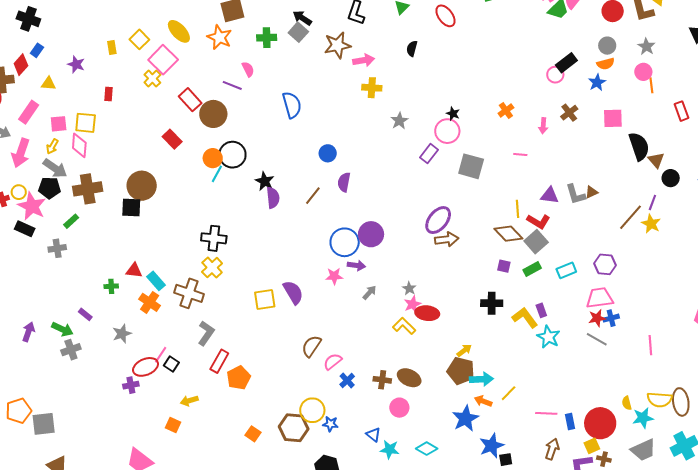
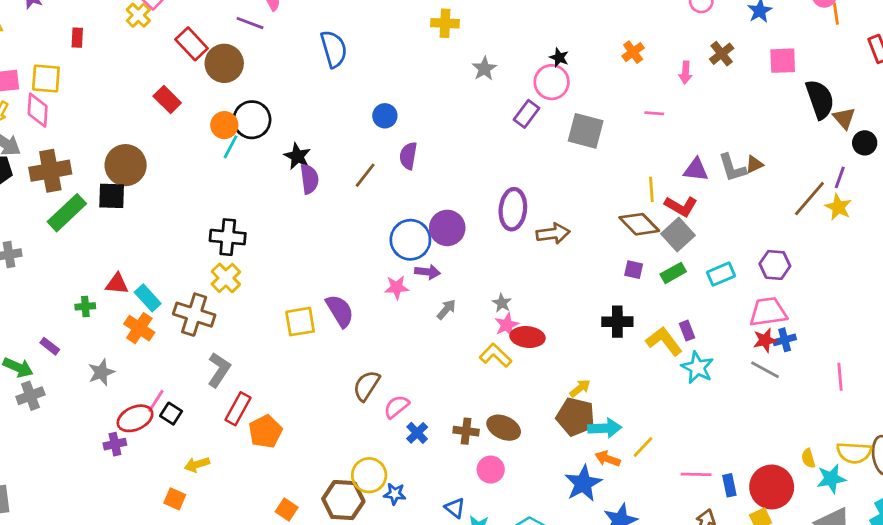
purple ellipse: (438, 220) -> (513, 209), moved, turned -32
green rectangle: (71, 221) -> (67, 213), moved, size x1.8

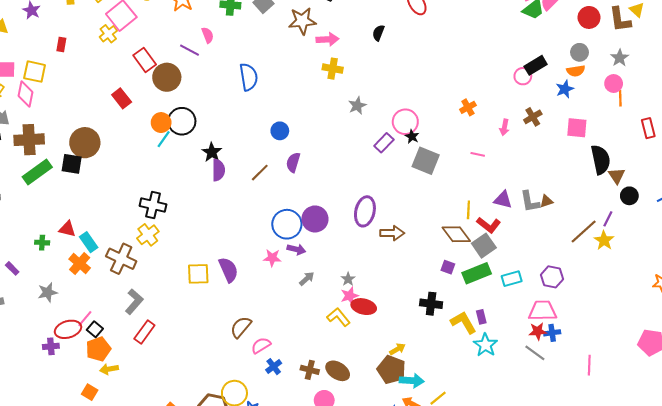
black star: (559, 58) -> (412, 136), moved
green rectangle: (673, 273) -> (477, 273), size x1.5
orange pentagon: (265, 431) -> (98, 349), moved

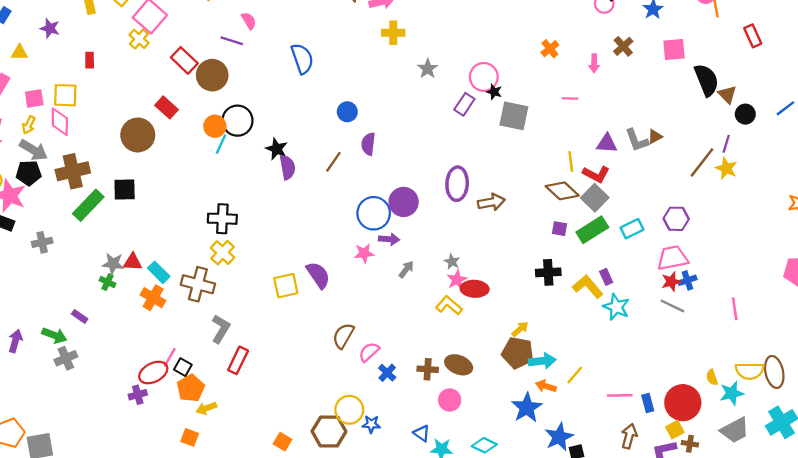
brown circle: (85, 143) -> (138, 135), moved
green cross: (42, 243) -> (107, 282), turned 32
gray star: (48, 292) -> (113, 264), moved, turned 30

